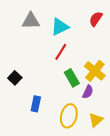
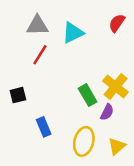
red line: (61, 52) -> (40, 55), moved
black square: (15, 78) -> (18, 95), turned 32
blue rectangle: (36, 104) -> (44, 127), turned -35

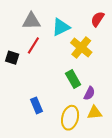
yellow cross: (116, 87) -> (81, 48), moved
black square: (18, 95) -> (12, 58), moved, turned 32
yellow triangle: (117, 146) -> (94, 113), moved, turned 35

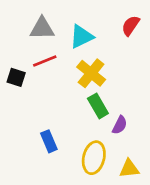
red line: (33, 45) -> (45, 61), turned 36
yellow cross: (81, 48) -> (91, 73), moved
yellow triangle: (94, 113) -> (129, 169), moved

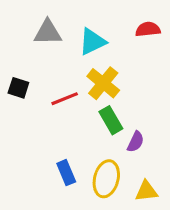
red semicircle: (131, 26) -> (148, 29), turned 50
red line: (45, 61) -> (65, 99), moved
blue rectangle: (49, 141) -> (66, 173), moved

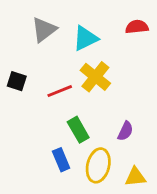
gray triangle: (48, 32) -> (44, 30), turned -36
green rectangle: (111, 120) -> (78, 130), moved

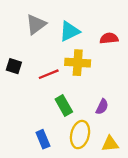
red semicircle: (137, 27) -> (109, 38), moved
yellow cross: (95, 77) -> (78, 63), turned -35
blue rectangle: (61, 160) -> (43, 139), moved

